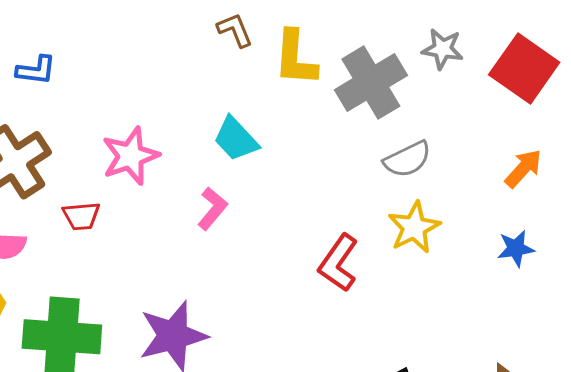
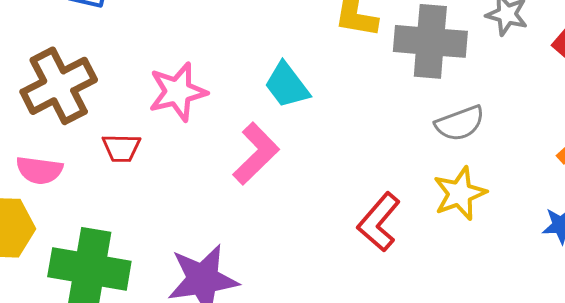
gray cross: (371, 83) -> (430, 41), turned 30
pink L-shape: (212, 209) -> (256, 154), size x1.4

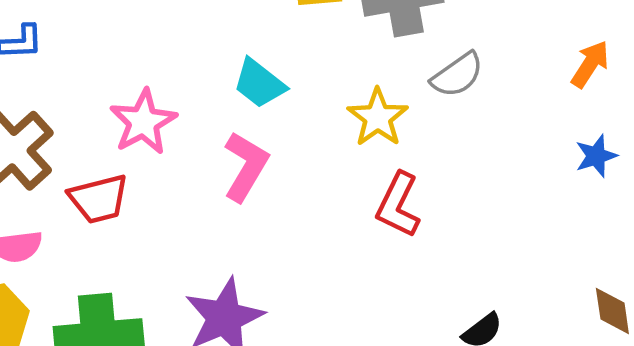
red trapezoid: (121, 148) -> (99, 199), size x1.4
yellow star: (460, 193) -> (378, 117), moved

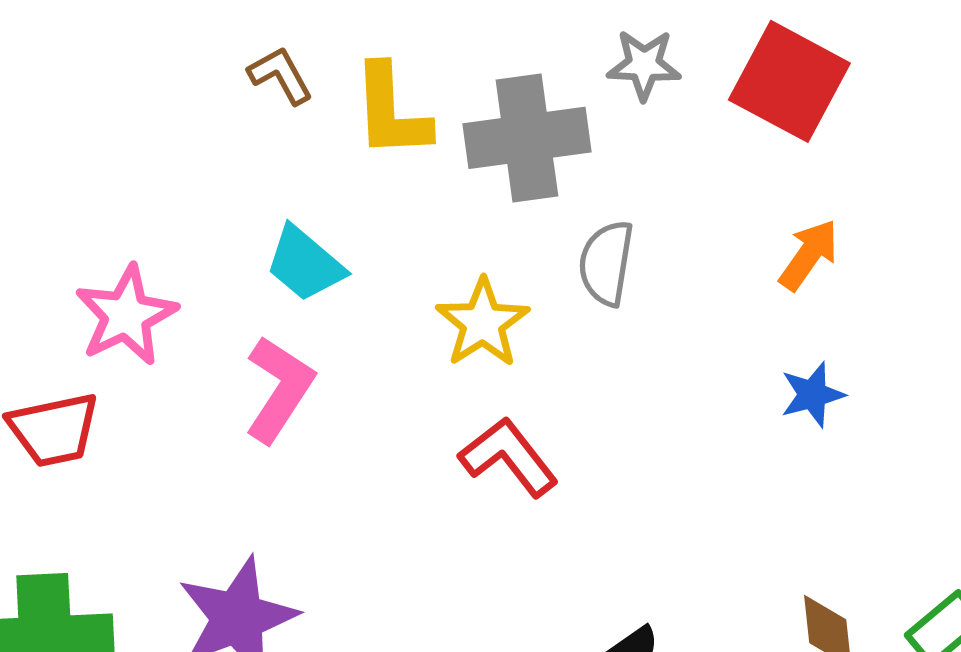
gray semicircle: (457, 75) -> (606, 263), turned 132
red L-shape: (398, 205) -> (509, 457), turned 114

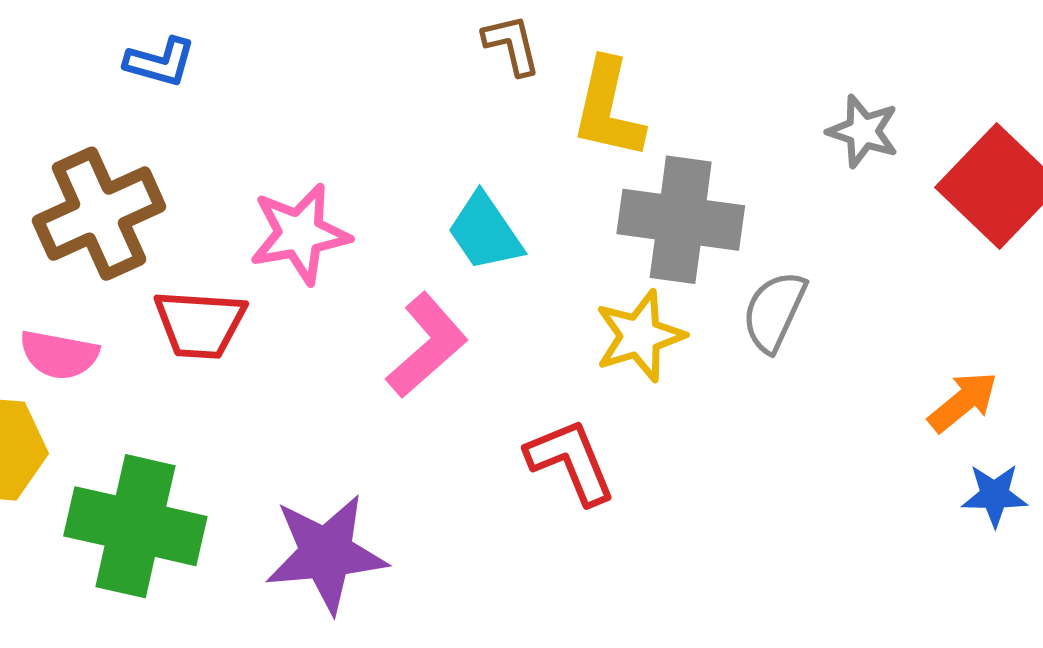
gray cross: (527, 138) -> (681, 220), moved
orange arrow: (809, 255) -> (963, 402), moved
blue star: (812, 395) -> (995, 495), moved
red L-shape: (509, 457) -> (571, 461), moved

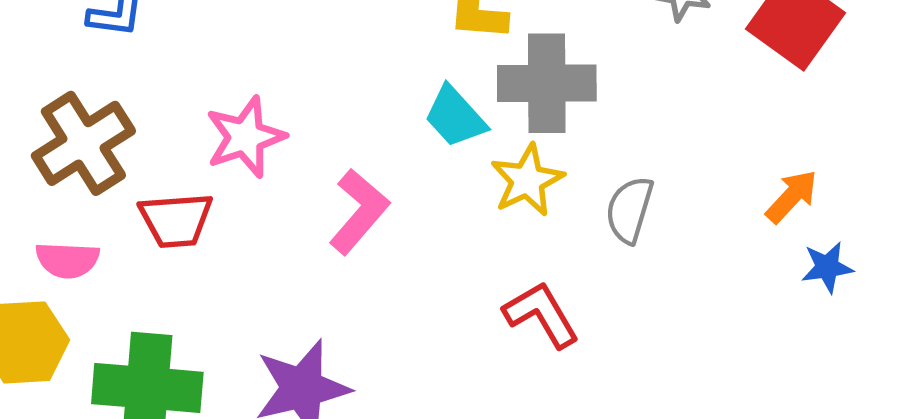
cyan trapezoid: (485, 232) -> (455, 117), moved
gray semicircle: (774, 311) -> (629, 210), moved
red L-shape: (571, 461) -> (541, 315), moved

